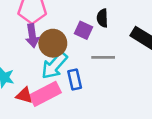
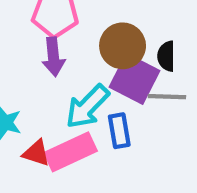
black semicircle: (102, 18) -> (166, 56), moved
purple square: (83, 30) -> (134, 79), moved, size x1.6
brown circle: (53, 43) -> (123, 46), moved

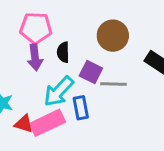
brown circle: (123, 46) -> (113, 36), moved
black semicircle: (166, 56) -> (63, 52), moved
purple square: (134, 79) -> (91, 72), size x0.7

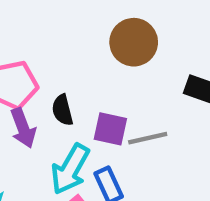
brown circle: (113, 36) -> (134, 42), moved

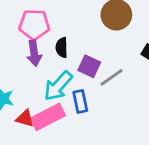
gray line: (148, 138) -> (112, 77), turned -35

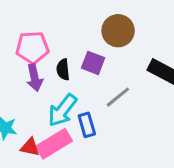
purple square: (89, 66) -> (93, 63), moved

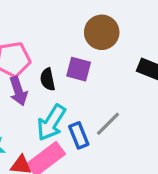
gray line: (118, 97) -> (108, 124), moved

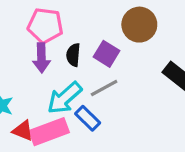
gray line: (108, 124) -> (104, 88), moved
blue rectangle: (79, 135) -> (88, 118), turned -40

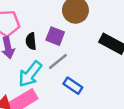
blue rectangle: (88, 118) -> (73, 86), moved

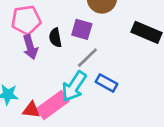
cyan arrow: (30, 74) -> (74, 86), moved

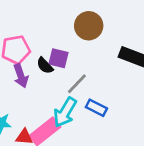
purple square: (82, 29) -> (58, 58), moved
black semicircle: (55, 38) -> (45, 66), turned -30

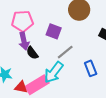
black semicircle: (45, 66) -> (32, 53), moved
blue rectangle: (96, 108) -> (91, 68), moved, turned 35

